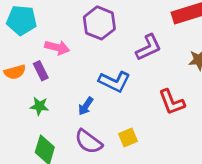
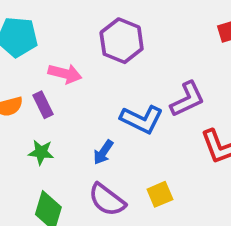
purple L-shape: (148, 47) -> (187, 99), moved

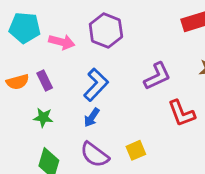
pink arrow: (65, 74) -> (62, 42), moved
blue L-shape: (142, 119) -> (96, 85), moved, turned -72

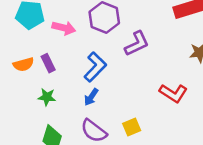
purple L-shape: (157, 76) -> (137, 44), moved
red L-shape: (182, 113) -> (173, 93), turned -36

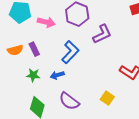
blue arrow: (91, 97) -> (57, 75), moved, turned 40
yellow square: (132, 127) -> (107, 98), moved, turned -32

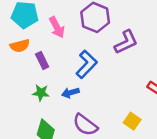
pink arrow: (46, 22) -> (57, 27), turned 48
orange semicircle: (15, 50) -> (20, 46), moved

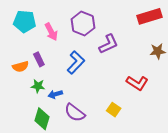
orange semicircle: (20, 46) -> (20, 67), moved
blue arrow: (70, 93) -> (55, 94), moved

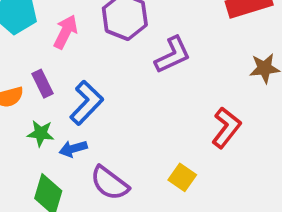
pink arrow: (51, 32) -> (66, 32), turned -126
blue L-shape: (76, 62) -> (87, 103), moved
red L-shape: (137, 83) -> (226, 128), turned -85

